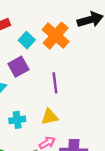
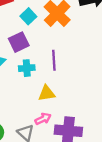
cyan cross: (17, 120) -> (27, 68), moved

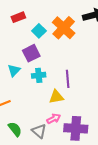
purple line: (54, 60) -> (68, 79), moved

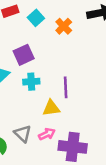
orange cross: (64, 28) -> (64, 26), size x0.6
cyan square: (39, 31) -> (36, 18), moved
gray triangle: (39, 131) -> (23, 134), moved

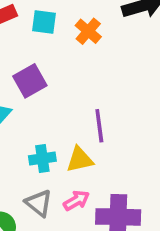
cyan square: (36, 18) -> (44, 22), turned -35
cyan cross: (31, 82) -> (42, 158), moved

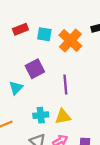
orange cross: (88, 31) -> (70, 41), size x1.5
purple line: (99, 126) -> (65, 85), moved

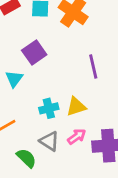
purple line: (65, 85) -> (93, 67), moved

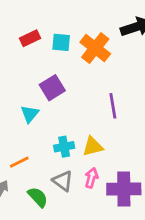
pink arrow: (77, 137) -> (91, 178), turned -42

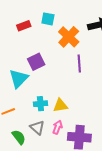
cyan square: (61, 42) -> (48, 19), moved
purple line: (113, 106) -> (79, 64), moved
cyan triangle: (30, 114) -> (19, 79), size x1.5

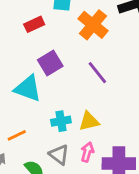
red rectangle: (24, 26) -> (34, 24), moved
purple line: (79, 64) -> (97, 73), moved, turned -30
cyan triangle: (19, 79) -> (28, 88), turned -50

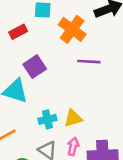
purple line: (97, 73) -> (89, 62), moved, turned -45

